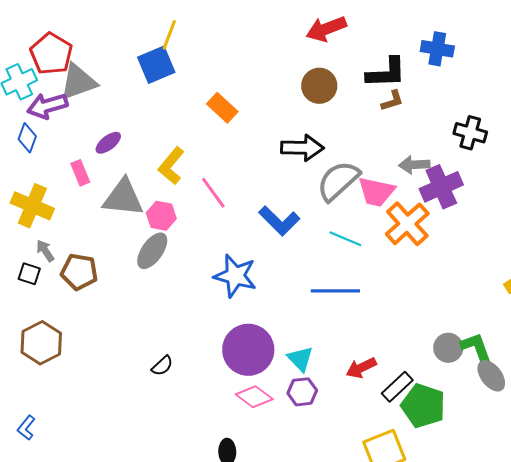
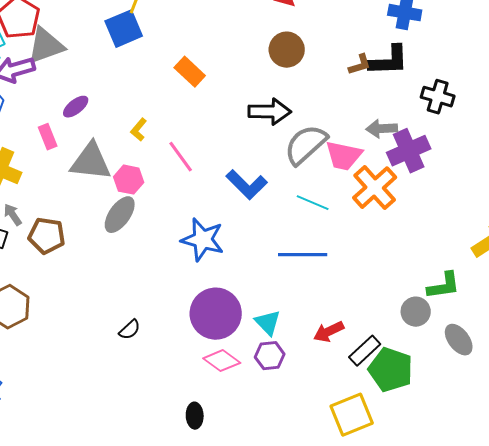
black L-shape: (386, 73) -> (389, 61), moved
yellow L-shape: (171, 166) -> (139, 130), size x0.6
green L-shape: (476, 348) -> (444, 286), moved, turned 102

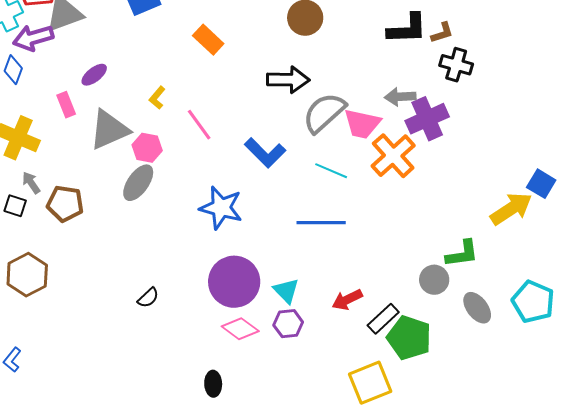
brown L-shape: (360, 65) -> (442, 33), moved
gray triangle: (91, 162) -> (109, 130), turned -30

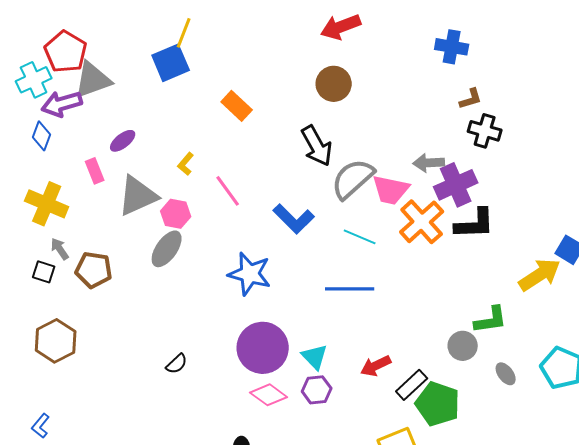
black L-shape: (407, 29) -> (475, 224), moved
black arrow: (288, 80) -> (317, 146), turned 60
gray ellipse: (477, 308) -> (506, 374), size x0.7

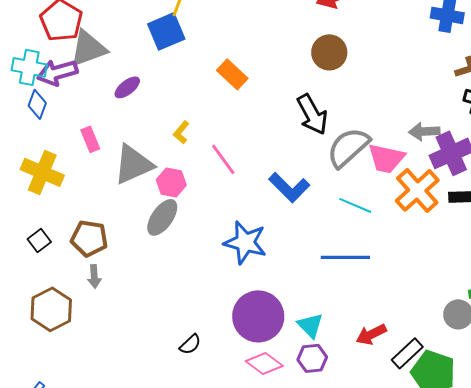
cyan cross: (34, 80) -> (29, 67), moved, turned 36
purple ellipse: (123, 141) -> (127, 87), moved
gray arrow: (60, 249) -> (94, 276), moved, turned -150
black square: (44, 272) -> (39, 240), turned 35
black semicircle: (177, 364) -> (190, 344), moved

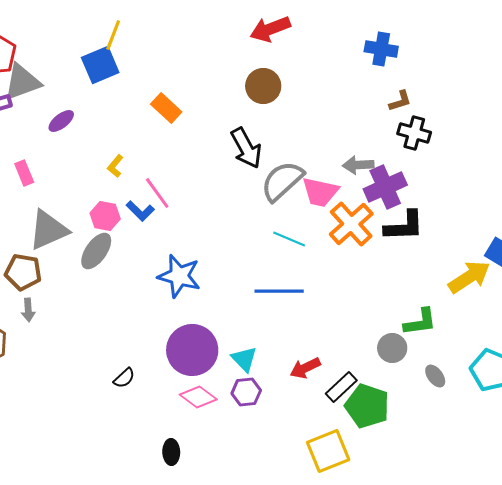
gray triangle: (133, 164) -> (48, 230), moved
blue L-shape: (289, 187) -> (140, 211), moved, size x0.7

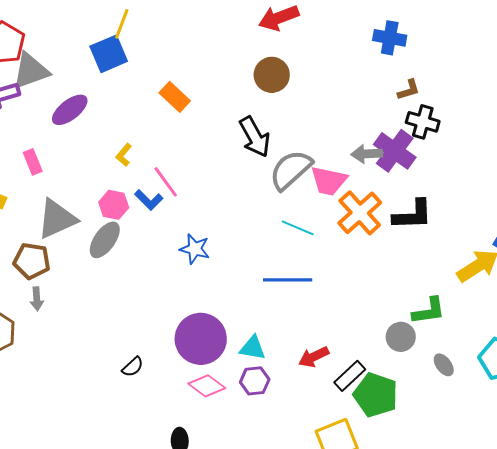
purple ellipse: (61, 121) -> (70, 110), size x1.4
purple cross: (385, 187) -> (395, 151), moved, turned -30
blue star: (179, 276) -> (195, 249), moved, size x0.7
cyan triangle: (244, 359) -> (253, 348), turned -36

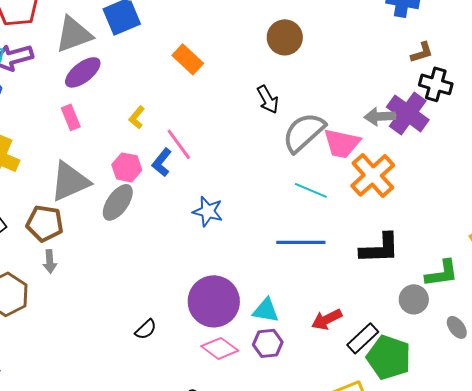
gray triangle: (31, 71) -> (74, 34), moved
black arrow: (255, 137) -> (268, 99), size x0.7
pink rectangle: (33, 162) -> (71, 117), moved
blue L-shape: (149, 200) -> (162, 162), turned 84
black L-shape: (413, 215) -> (380, 248), moved

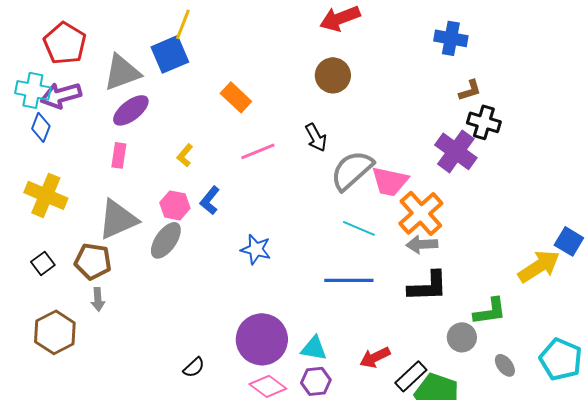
gray arrow: (380, 116) -> (422, 244), moved
pink rectangle: (71, 117) -> (119, 155), turned 30
pink line: (179, 144) -> (258, 151), moved, turned -76

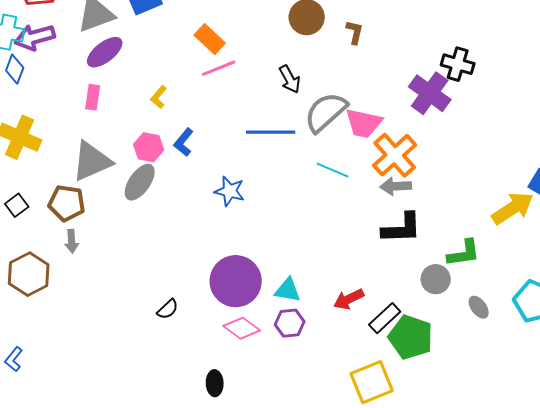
brown L-shape: (470, 90) -> (355, 32), moved, turned -60
pink line: (258, 151) -> (219, 68), moved
blue line: (349, 280) -> (271, 132), moved

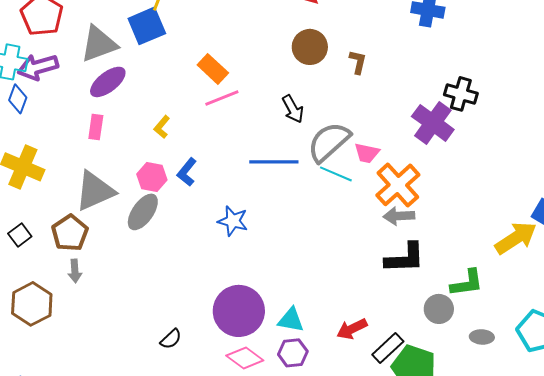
pink trapezoid: (364, 123) -> (367, 153), size x0.7
cyan line: (333, 170) -> (336, 174), moved
brown pentagon: (67, 203) -> (70, 233), turned 30
gray ellipse: (479, 307) -> (482, 337), turned -50

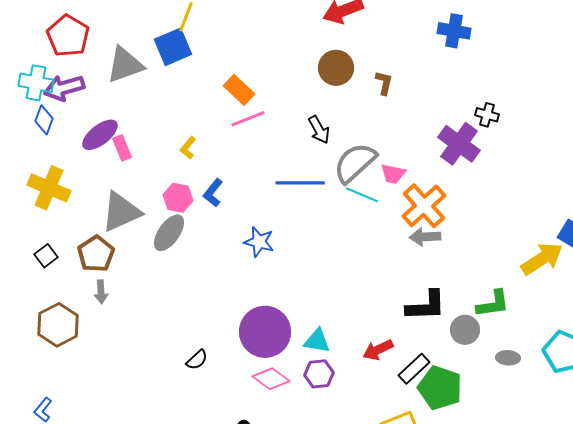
purple ellipse: (108, 82) -> (100, 135), moved
black cross: (461, 94) -> (487, 115), size x0.7
pink rectangle: (96, 127) -> (122, 148), turned -30
black L-shape: (405, 258) -> (426, 306), moved

